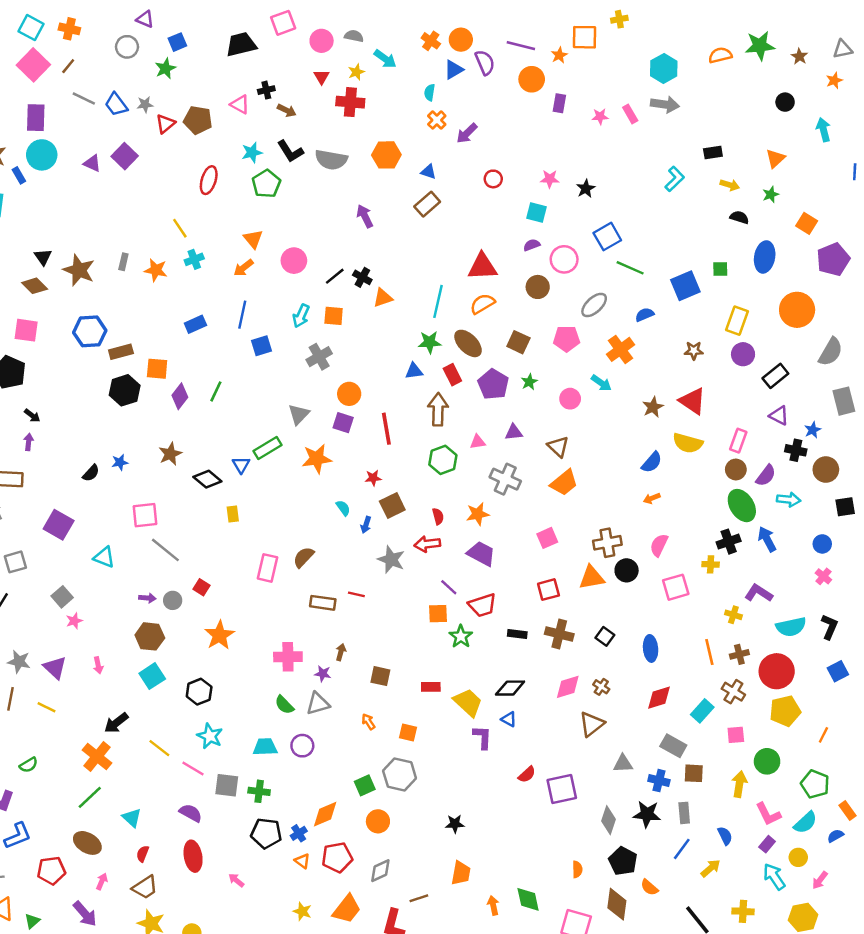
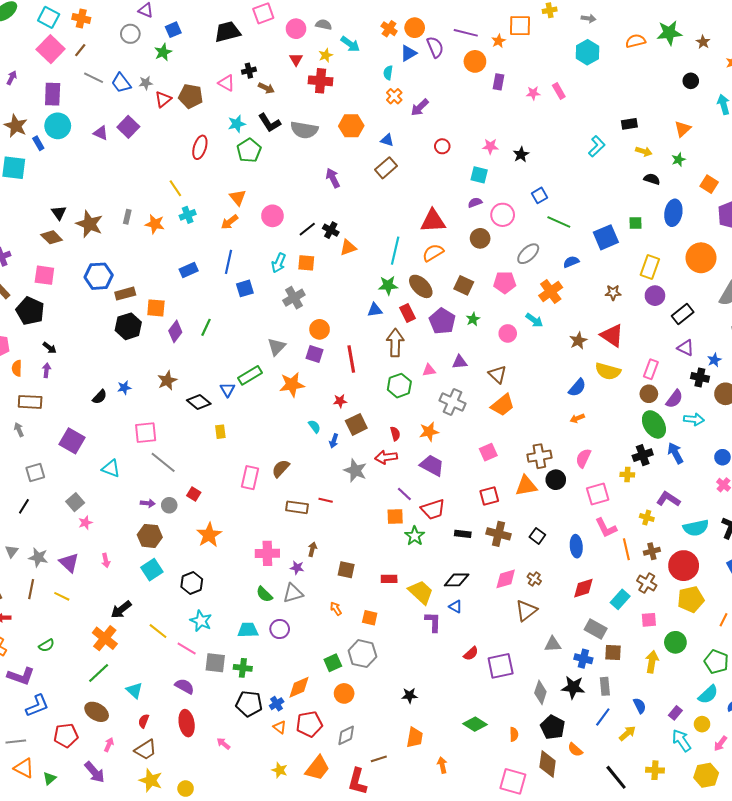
gray arrow: (665, 104) -> (588, 18), moved, size x0.6
blue square: (607, 237) -> (539, 195), size x0.7
pink L-shape: (768, 814) -> (606, 528), moved
green diamond: (528, 899) -> (475, 724), moved, turned -45

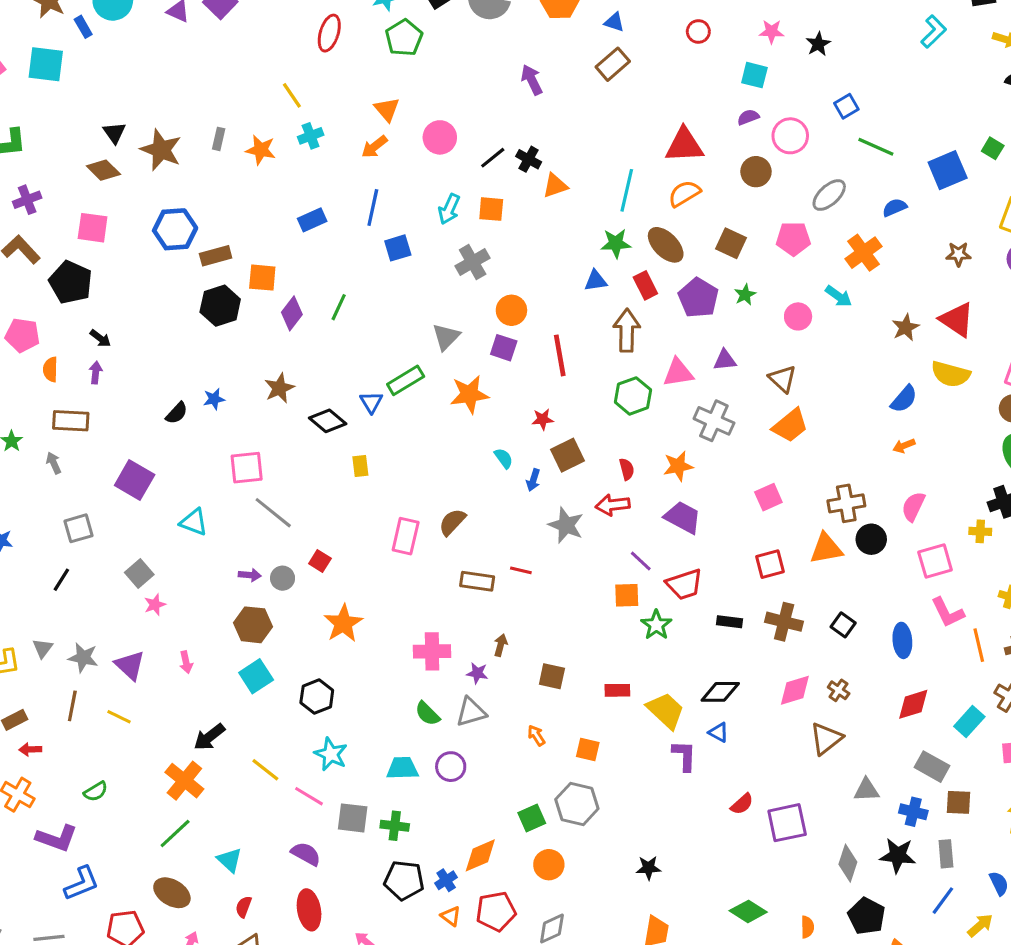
green square: (636, 223) -> (993, 148), turned 32
pink triangle: (429, 370) -> (678, 373), size x1.5

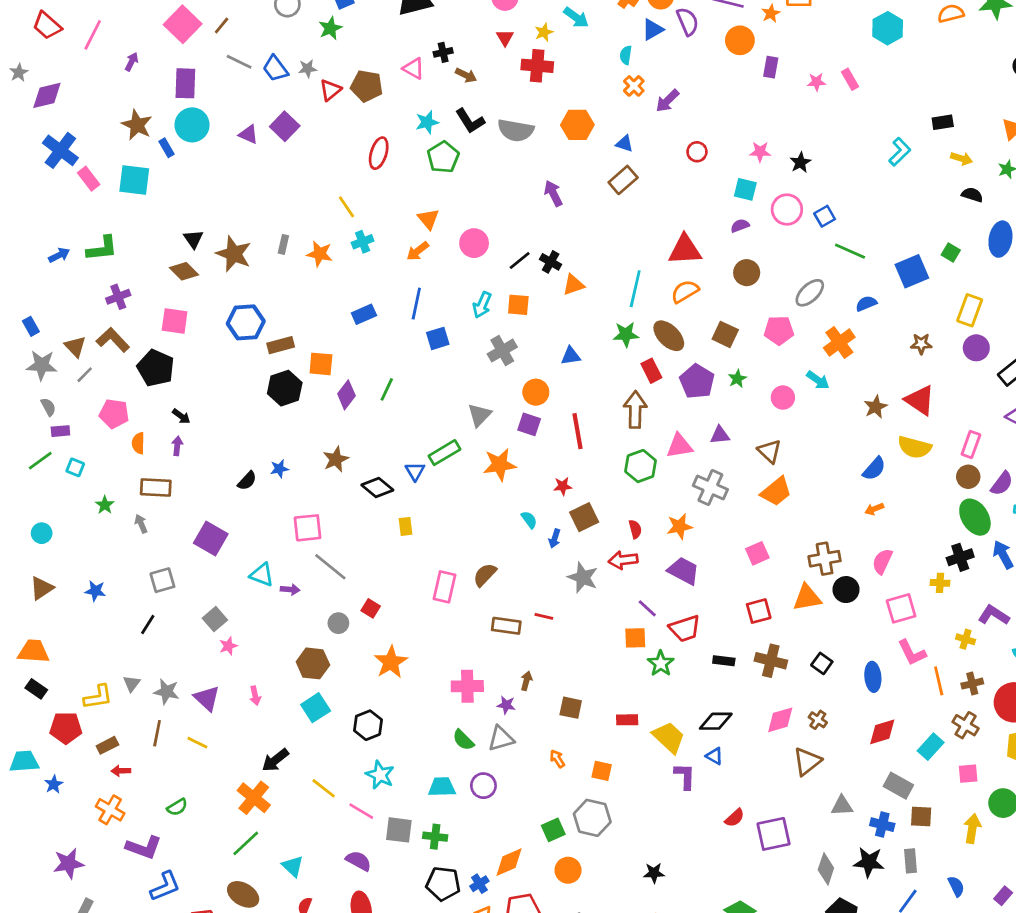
pink circle: (790, 136) -> (787, 210), moved
blue triangle: (596, 281) -> (571, 356), moved
purple arrow: (250, 575) -> (290, 590), moved

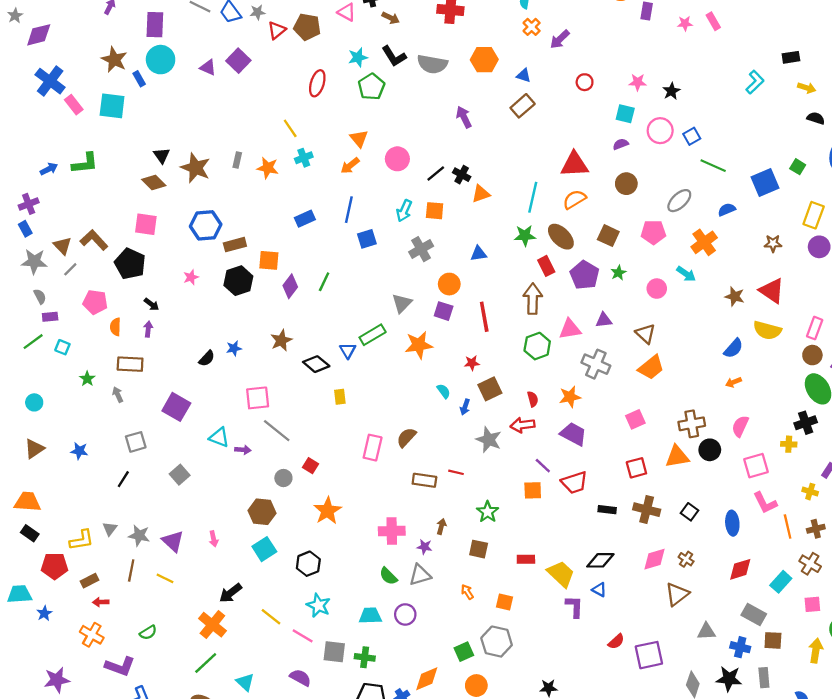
purple cross: (118, 297) -> (29, 204), moved
brown star: (876, 407) -> (735, 296), turned -30
pink star: (228, 646) -> (191, 277), moved
green star: (661, 663) -> (488, 512), moved

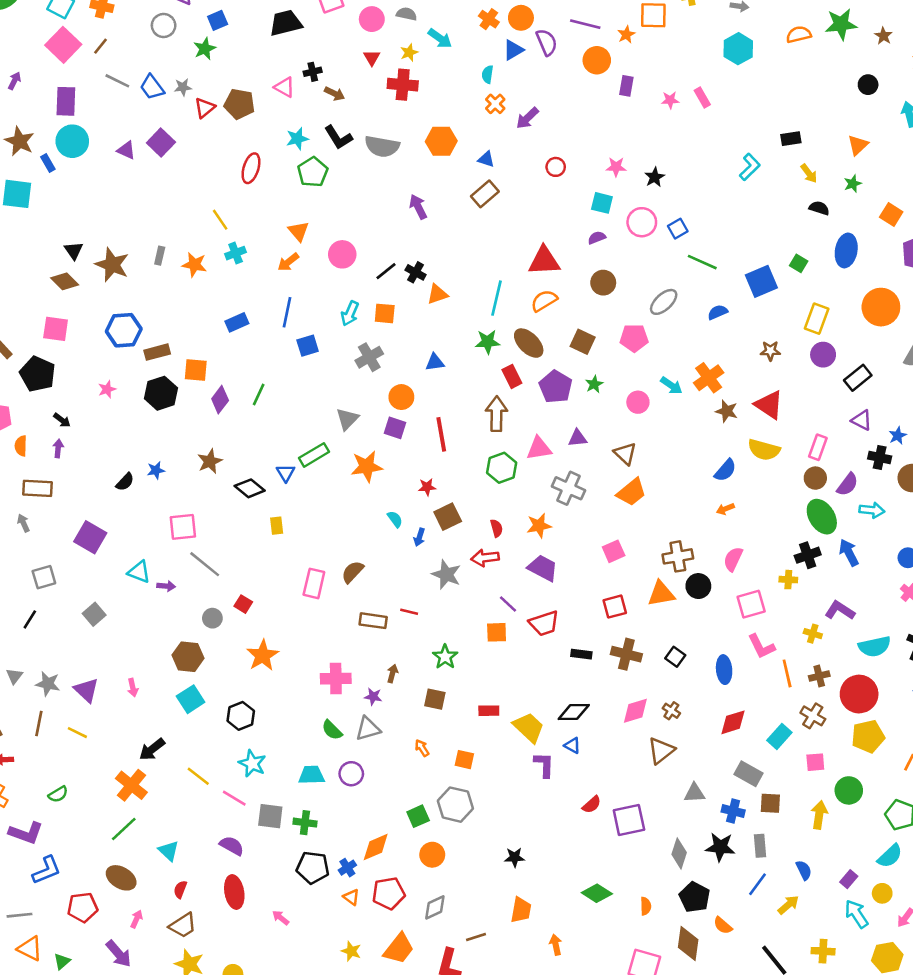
yellow arrow: (807, 88) -> (809, 173), turned 36
orange cross: (704, 242) -> (709, 378), moved

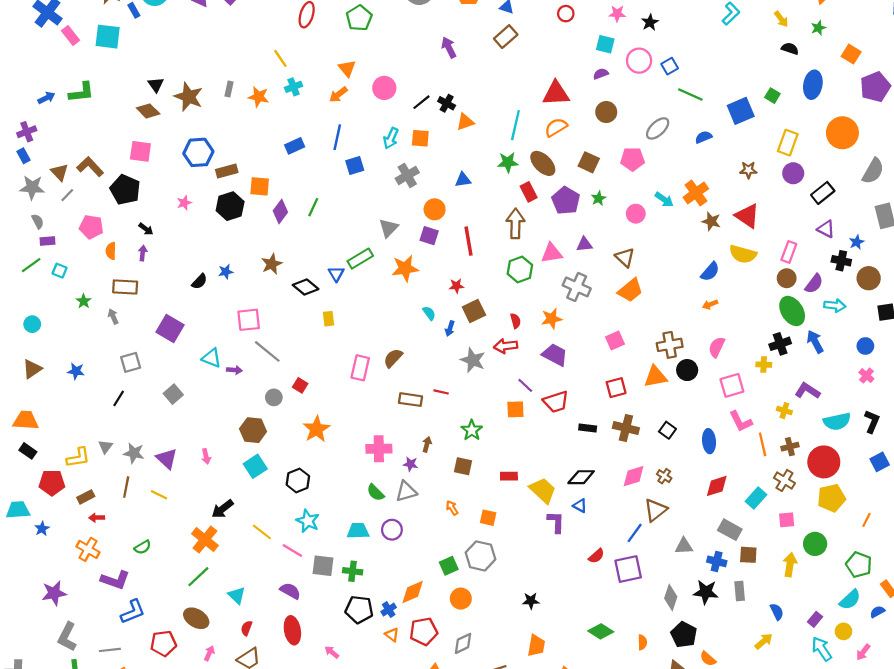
blue line: (757, 884) -> (635, 533), moved

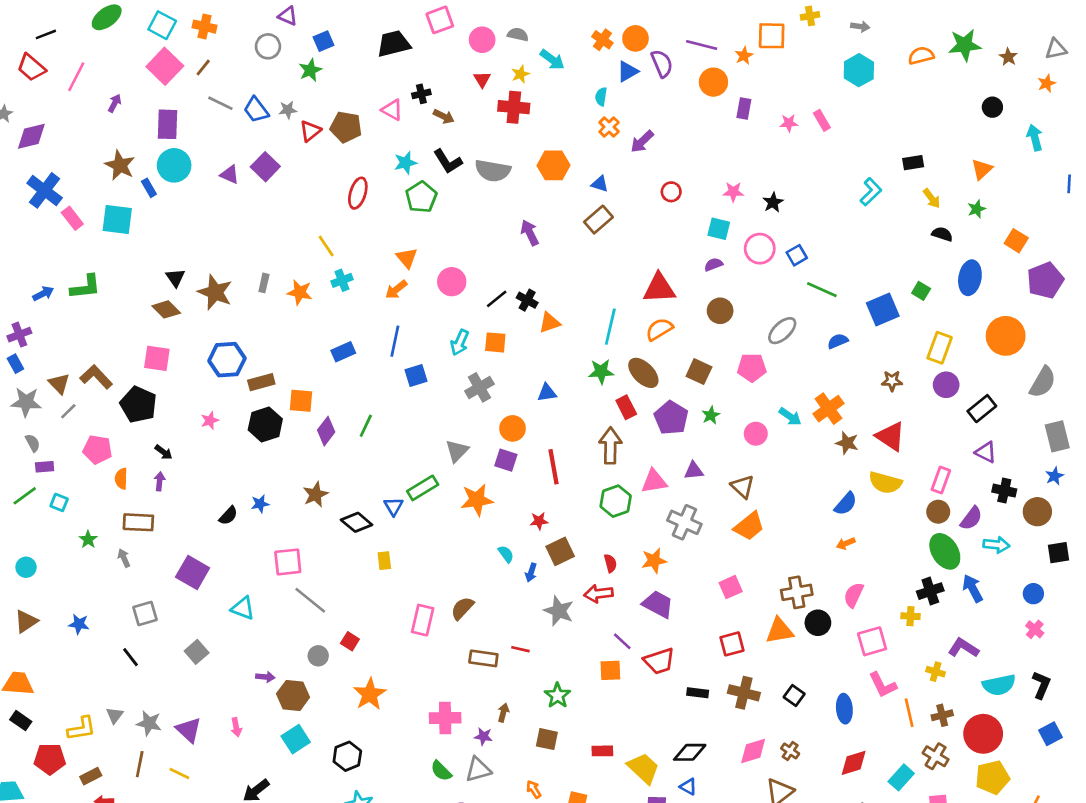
blue star: (857, 242) -> (1055, 476), moved
purple arrow: (234, 370) -> (265, 677), moved
black line: (119, 398) -> (130, 657), turned -70

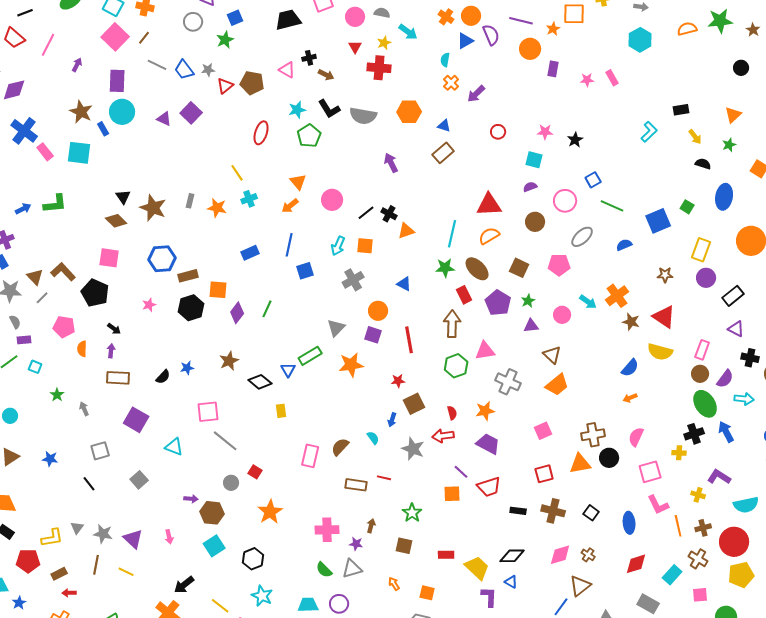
pink circle: (760, 249) -> (565, 201), moved
blue triangle: (547, 393) -> (404, 284), turned 35
purple triangle: (694, 471) -> (531, 326), moved
brown rectangle: (138, 522) -> (118, 378), moved
cyan semicircle: (506, 554) -> (373, 438), moved

